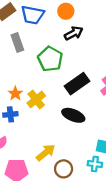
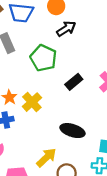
black rectangle: (77, 84) -> (74, 82), size x0.7
black ellipse: (73, 115) -> (72, 131), moved

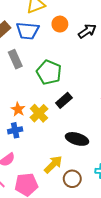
black arrow: (66, 29) -> (87, 31), moved
black rectangle: (74, 82) -> (64, 100), moved

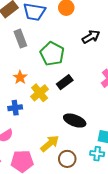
black arrow: (87, 31) -> (91, 37), moved
orange star: (18, 109) -> (20, 77), moved

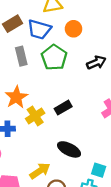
green pentagon: (52, 54) -> (54, 57), moved
orange star: (20, 77) -> (16, 97), size x1.5

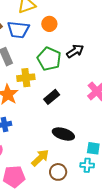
green pentagon: (54, 57) -> (49, 59), moved
yellow cross: (35, 116) -> (26, 78), moved, turned 36

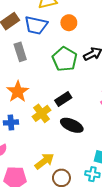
yellow cross: (26, 78) -> (42, 113), moved, turned -36
black ellipse: (63, 134) -> (72, 125), moved

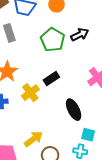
black ellipse: (72, 125) -> (74, 110), moved, turned 40

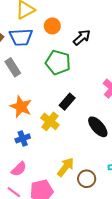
black arrow: (80, 35) -> (82, 37), moved

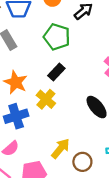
black rectangle: (67, 102) -> (56, 72), moved
blue cross: (23, 138) -> (16, 116), size x1.5

